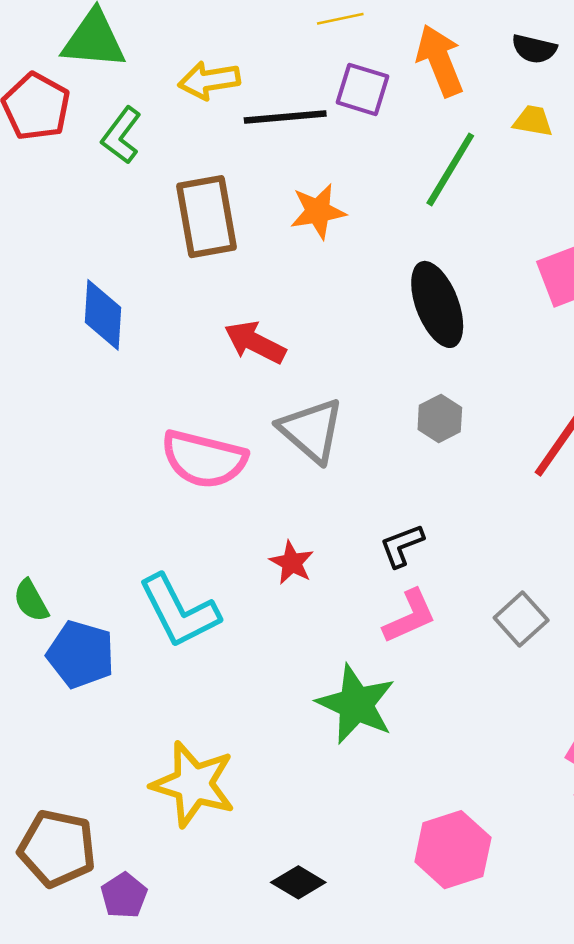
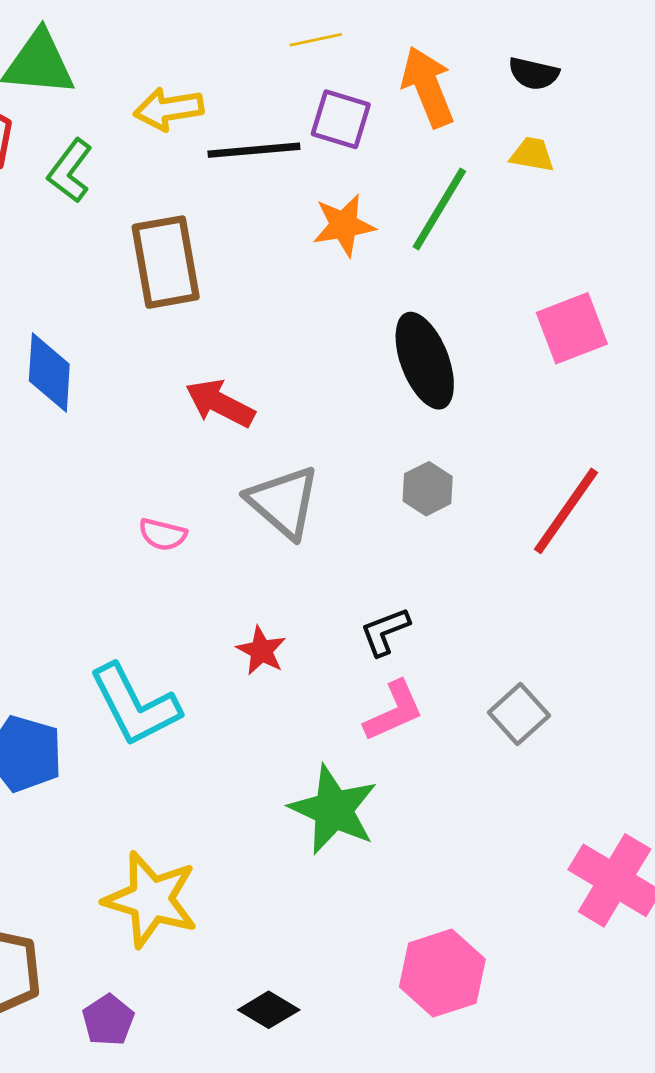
orange star: (318, 211) -> (344, 225), moved
pink semicircle: (204, 459) -> (163, 534), size x0.5
purple pentagon: (124, 896) -> (108, 1020), moved

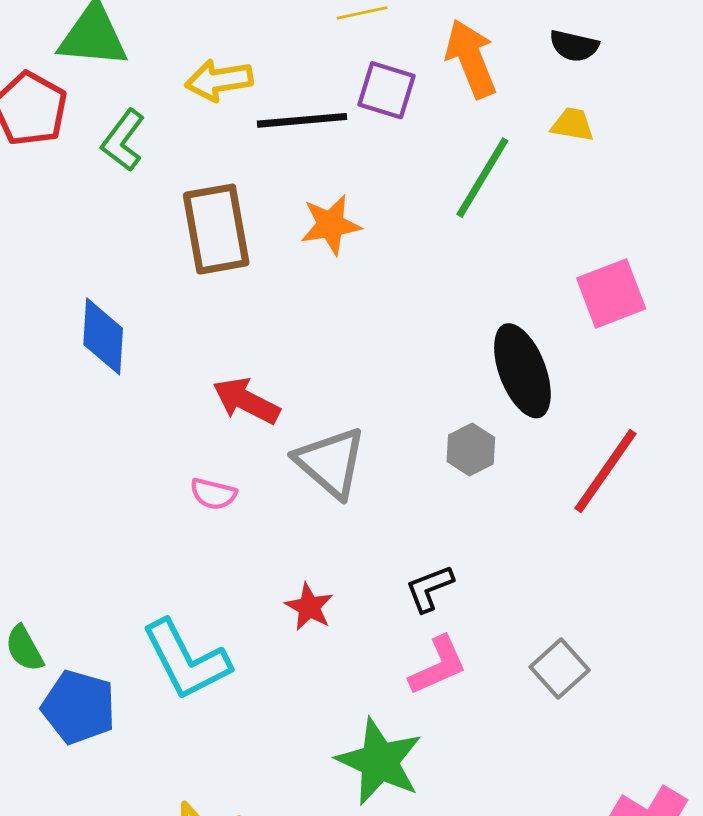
orange star: (344, 225) -> (331, 225), moved
black ellipse: (425, 361) -> (522, 371), moved
red arrow: (220, 403) -> (246, 401), moved

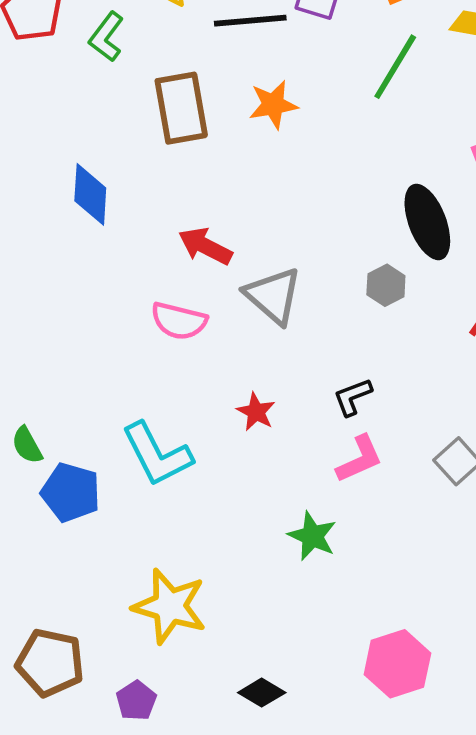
pink semicircle: (213, 494) -> (179, 321), size x1.5
green star: (379, 762) -> (312, 536), size x0.7

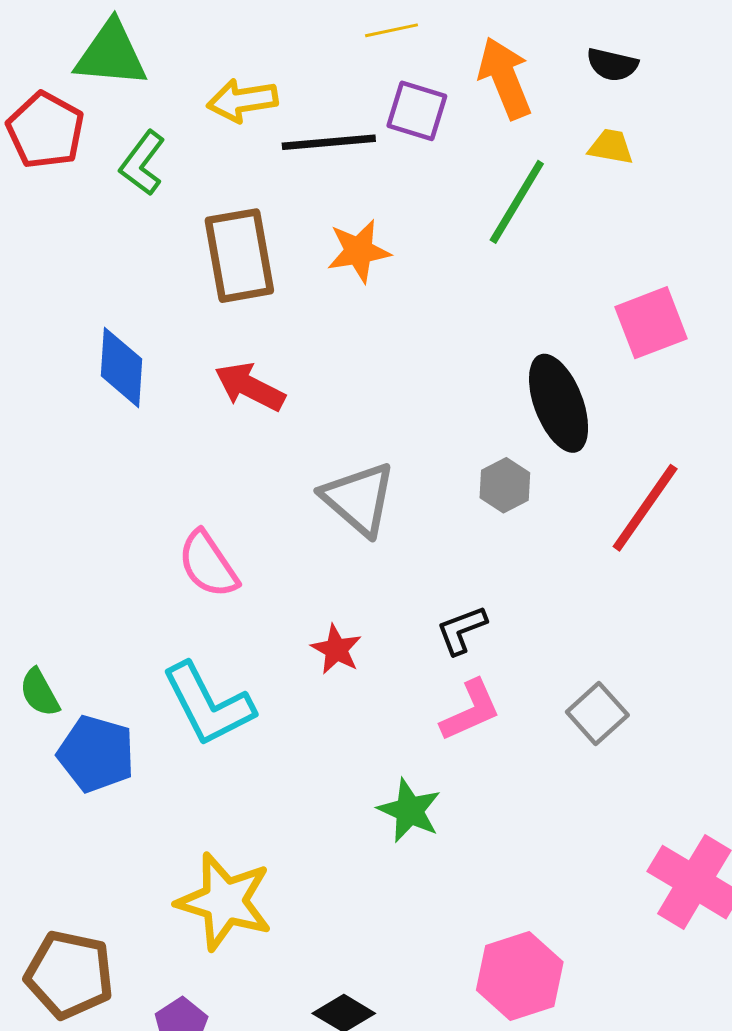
red arrow: (205, 246) -> (250, 387), moved
pink semicircle: (179, 321) -> (208, 564), moved, turned 42

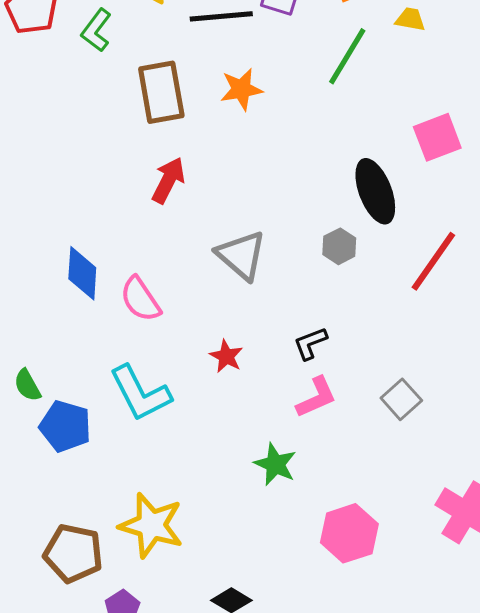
blue diamond: (122, 367) -> (82, 273), moved
red arrow: (250, 387) -> (168, 180), turned 90
brown pentagon: (69, 975) -> (73, 553), moved
pink hexagon: (520, 976) -> (349, 533), moved

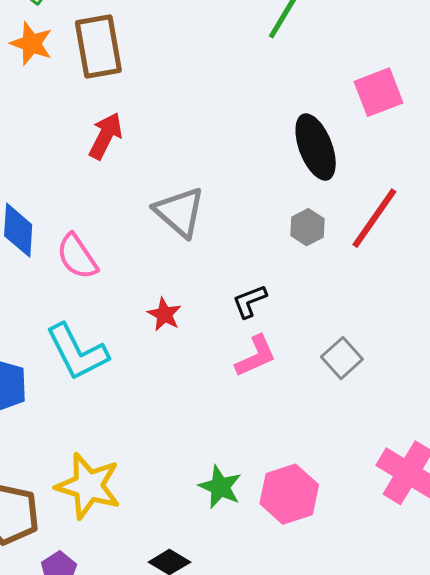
orange star: (241, 89) -> (31, 43), moved, turned 30
gray hexagon: (339, 246) -> (307, 227), moved
green star: (275, 464) -> (220, 487), moved

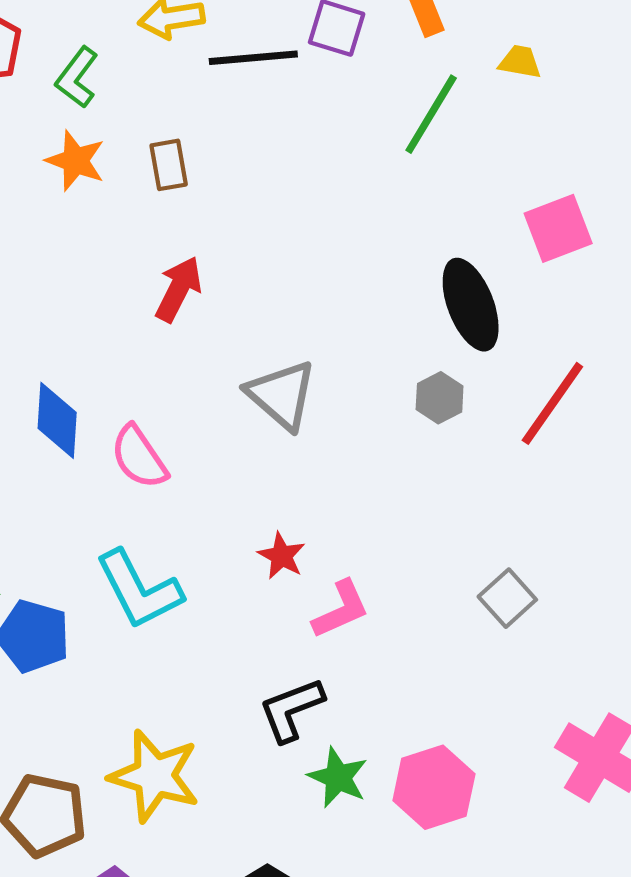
brown rectangle: (98, 47) -> (169, 165), size x0.6
gray hexagon: (307, 227) -> (440, 398), moved
black L-shape: (250, 301) -> (291, 710), moved, size x1.4
red star: (164, 314) -> (282, 556), moved
pink L-shape: (256, 356) -> (341, 609), moved

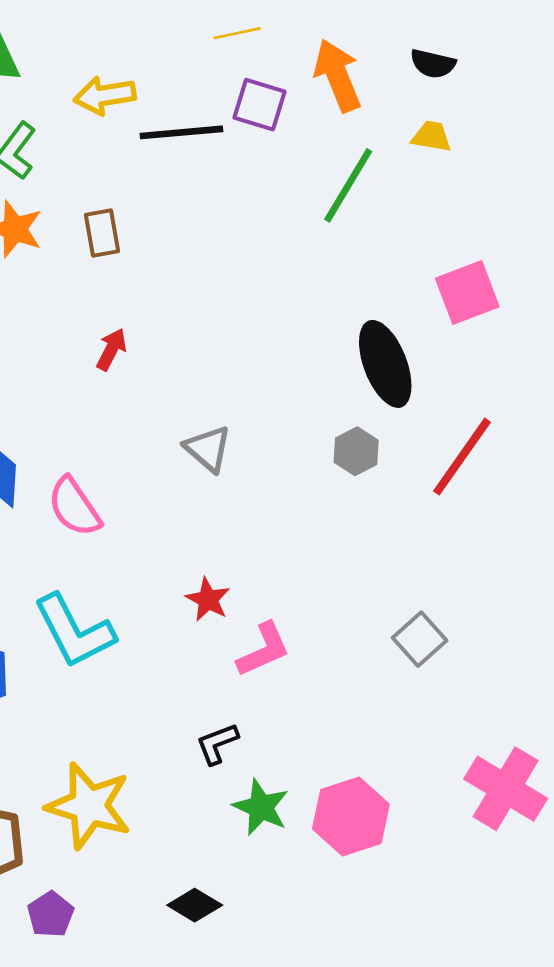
red arrow: (178, 289) -> (111, 349), size x0.7
gray triangle: (282, 395) -> (208, 449), size x0.7
black L-shape: (291, 710) -> (217, 744), size x0.7

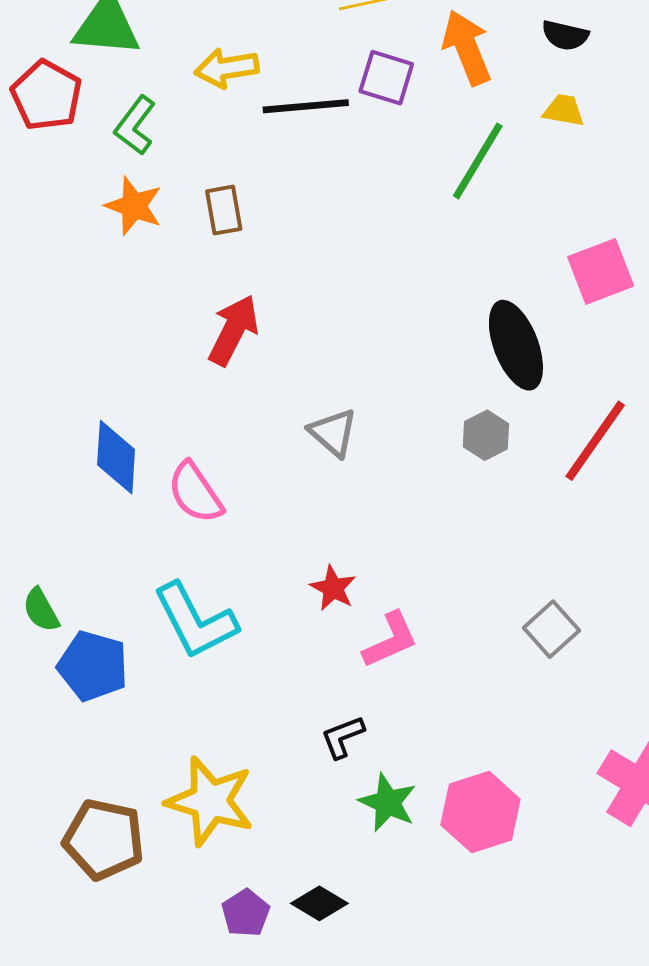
red arrow: (111, 349) -> (233, 330), size x1.6
purple pentagon: (50, 914) -> (246, 913), moved

